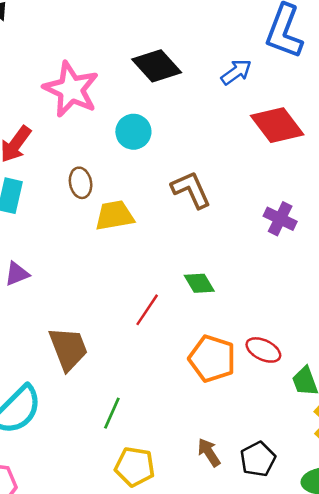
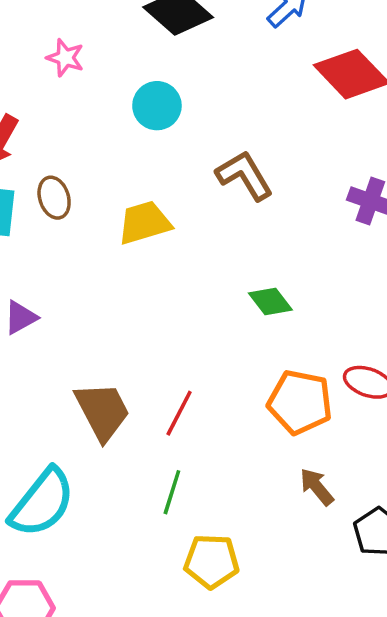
pink star: (71, 89) -> (65, 58), size x0.5
brown ellipse: (81, 183) -> (54, 198), moved
red line: (147, 310) -> (179, 413), moved
brown arrow: (209, 452) -> (317, 487), moved

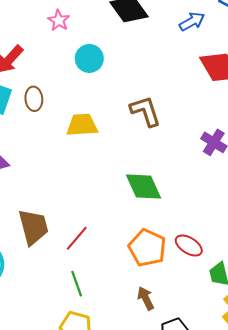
cyan circle: (157, 106) -> (89, 58), moved
green diamond: (270, 301) -> (144, 186), size x1.5
green line: (172, 492) -> (77, 284), moved, turned -50

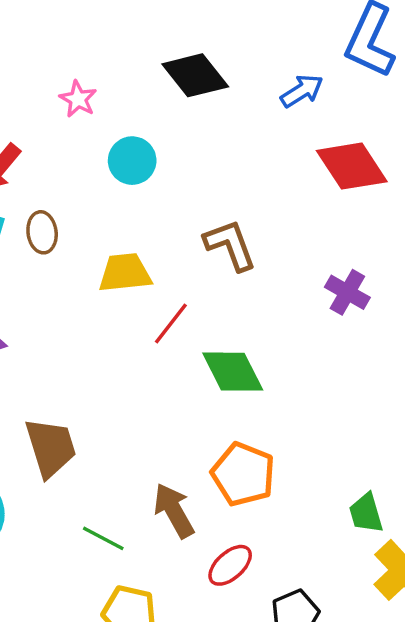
red line: (77, 238) -> (171, 323), moved
red ellipse: (189, 245) -> (230, 565), moved, turned -72
green line: (77, 284) -> (103, 538), moved, turned -40
brown arrow: (146, 298) -> (174, 511), moved, size x1.4

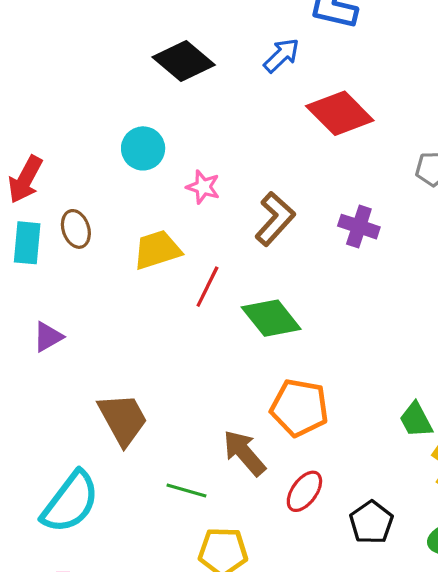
pink star: (78, 99) -> (203, 187), moved
brown L-shape: (230, 245) -> (275, 219), moved, turned 74

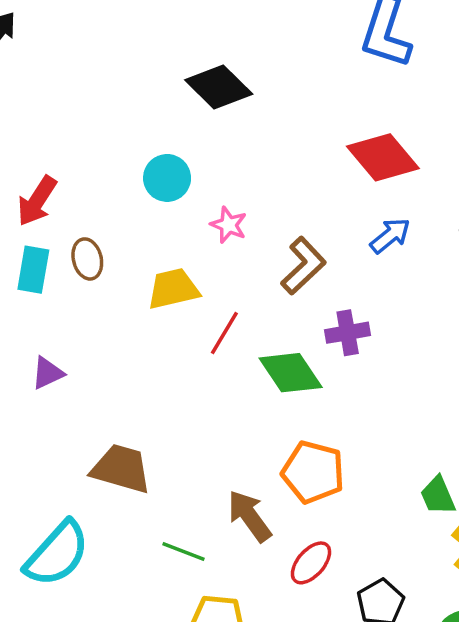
blue arrow: (282, 55) -> (390, 236), moved
purple cross: (359, 227) -> (348, 333), moved, turned -33
brown trapezoid: (123, 419) -> (121, 469), turned -50

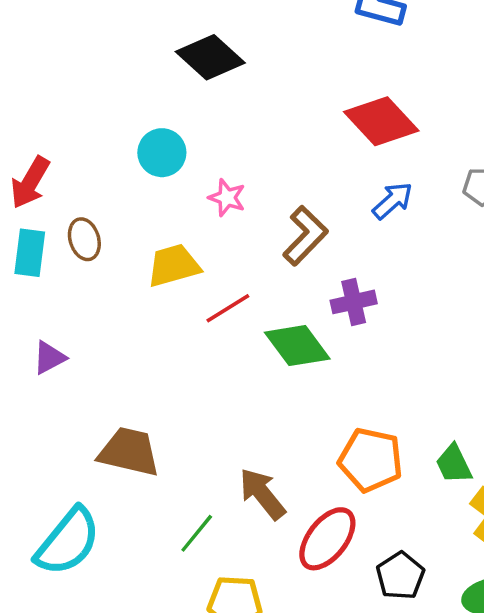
red line: (224, 333) -> (228, 308), turned 30
orange pentagon: (313, 472) -> (371, 460), moved
green line: (184, 552) -> (197, 533), turned -69
red ellipse: (311, 563) -> (327, 539), size x1.4

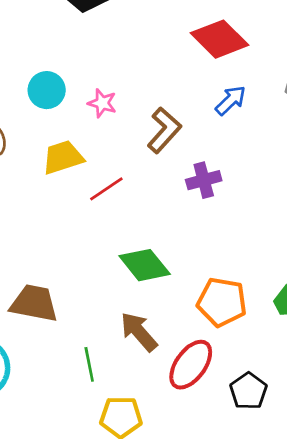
cyan circle: (162, 153) -> (47, 90), moved
green diamond: (297, 346) -> (145, 265), moved
green line: (197, 533) -> (89, 364), turned -48

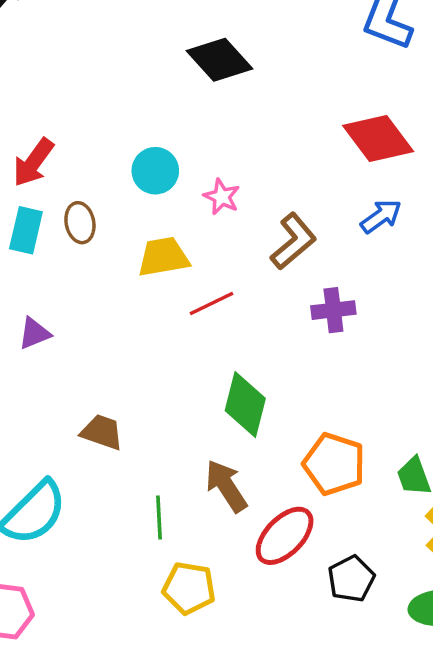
green diamond: (145, 265) -> (245, 404), turned 45
brown trapezoid: (34, 303) -> (102, 432), size x0.7

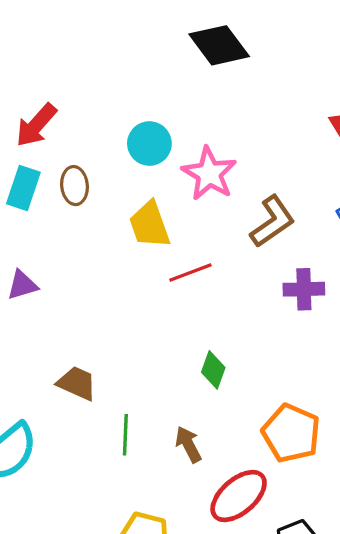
pink star: (222, 197) -> (209, 174), size x1.6
yellow trapezoid: (163, 257) -> (150, 225), turned -105
green diamond: (245, 404) -> (213, 370), size x0.6
brown arrow: (226, 486) -> (188, 444), size x0.7
green line: (159, 518) -> (125, 435), moved

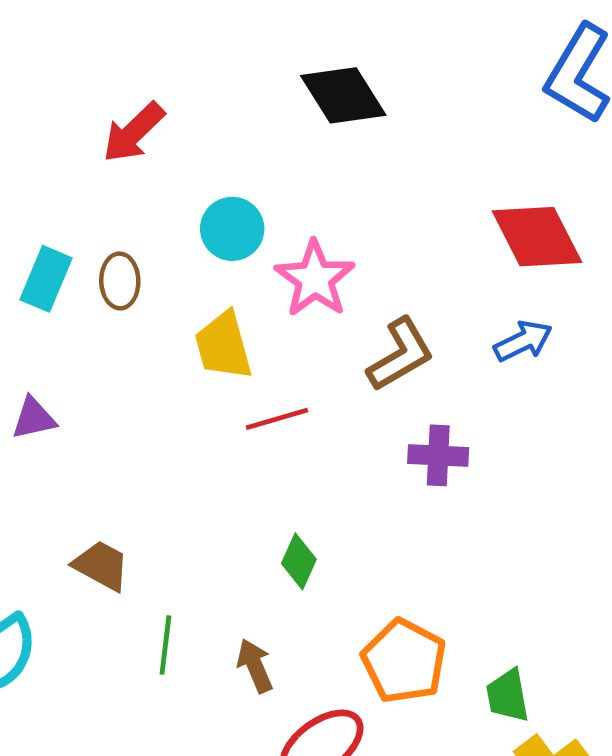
red arrow: (36, 125) -> (134, 132), moved

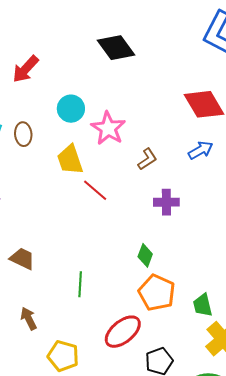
brown L-shape: (400, 355) -> (147, 159), size x0.7
red line: (277, 419) -> (95, 190), turned 60
green diamond: (299, 561) -> (145, 255), moved
green line: (165, 645) -> (80, 284), moved
brown arrow: (255, 666) -> (29, 319), moved

